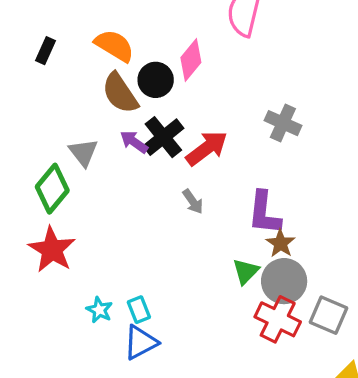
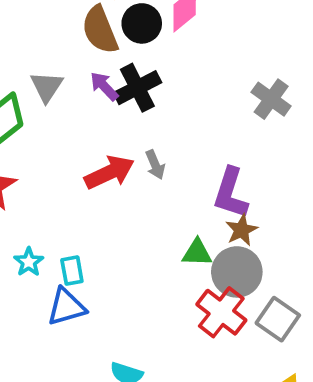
red arrow: (207, 148) -> (109, 172), moved
green triangle: (246, 271) -> (197, 253), turned 36

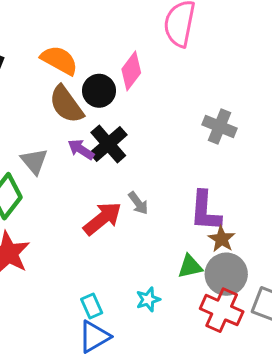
cyan star: (29, 262) -> (148, 299), moved, turned 30

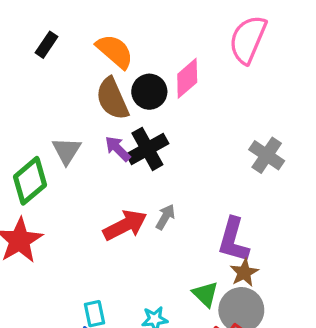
gray arrow: (138, 203) -> (165, 217), turned -125
green triangle: (190, 266) -> (205, 294), turned 44

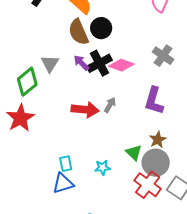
pink diamond: (187, 78) -> (121, 65), moved, turned 60
gray cross: (267, 155) -> (163, 56), moved
red arrow: (125, 225) -> (85, 110), turned 32
purple L-shape: (233, 240) -> (154, 101), moved

